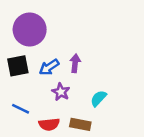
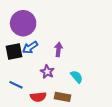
blue arrow: (49, 67) -> (30, 47), moved
cyan semicircle: (98, 98) -> (77, 77), turned 96

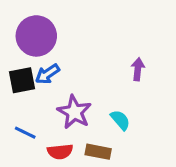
purple arrow: (58, 49) -> (138, 69), moved
purple star: (47, 72) -> (74, 112), size x1.5

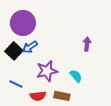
black square: (22, 80) -> (14, 51), turned -36
purple star: (74, 112) -> (47, 71), turned 30

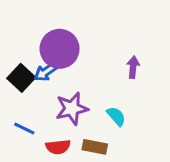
purple circle: (23, 23) -> (60, 49), moved

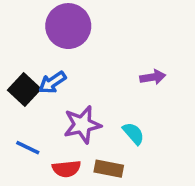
purple circle: (60, 49) -> (68, 26), moved
purple arrow: (133, 67) -> (153, 77), turned 75

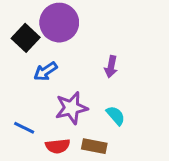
purple arrow: (153, 77) -> (111, 67), moved, turned 110
black square: (24, 89) -> (26, 38), moved

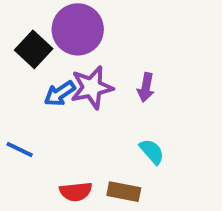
purple star: (71, 108) -> (92, 87), moved
blue line: (24, 128) -> (20, 150), moved

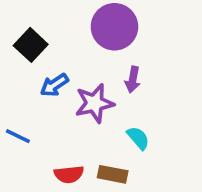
purple circle: (78, 29) -> (114, 27), moved
purple star: (92, 87) -> (94, 103), moved

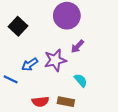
purple arrow: (133, 80) -> (77, 46), turned 32
blue arrow: (54, 85) -> (30, 64), moved

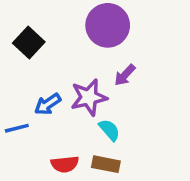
blue line: (11, 79) -> (17, 128), turned -40
cyan semicircle: (81, 80) -> (109, 130), moved

